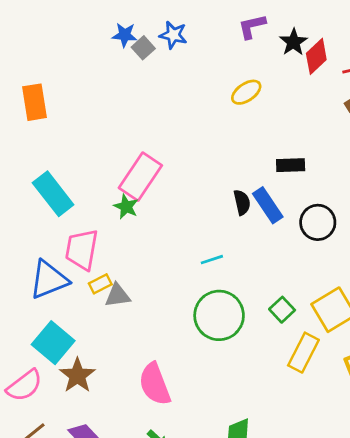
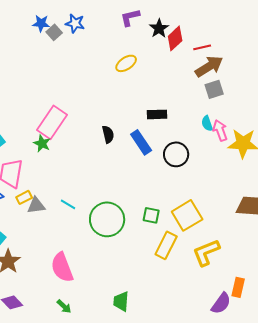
black semicircle: (242, 202) -> (108, 134), moved
cyan line: (212, 260) -> (68, 204), moved, turned 49
green square: (282, 310) -> (151, 215), turned -36

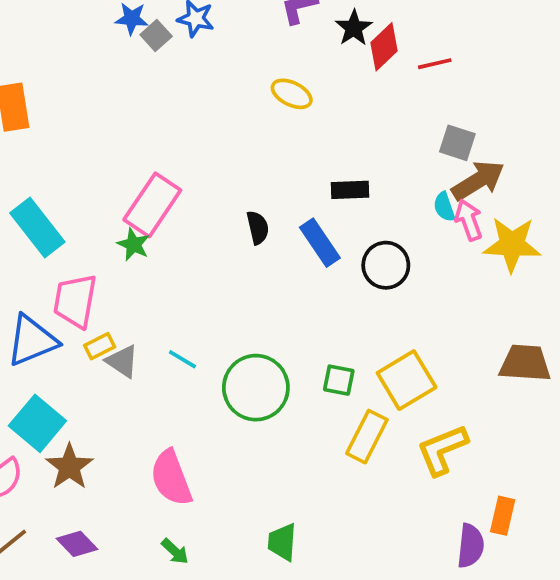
yellow ellipse: (126, 63) -> (292, 94), turned 60
brown arrow: (209, 66) -> (478, 180), moved
gray square: (214, 89) -> (457, 143), turned 36
gray triangle: (36, 205) -> (122, 361), turned 42
purple semicircle: (221, 303) -> (471, 546), turned -30

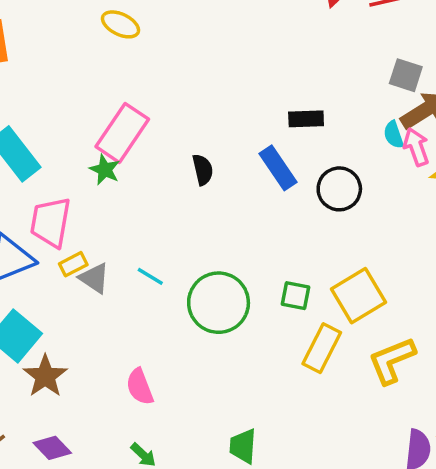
yellow ellipse: (292, 94) -> (121, 24), moved
black semicircle: (258, 228) -> (203, 170), moved
pink semicircle: (171, 478) -> (140, 387), size x0.7

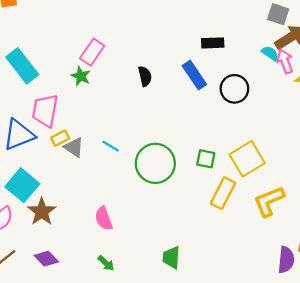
pink rectangle: (122, 133) -> (92, 52), size x0.7
cyan semicircle: (394, 135) -> (270, 53), turned 144

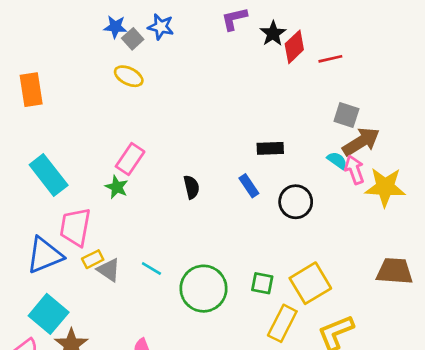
blue rectangle: (194, 75) -> (249, 186), size x0.7

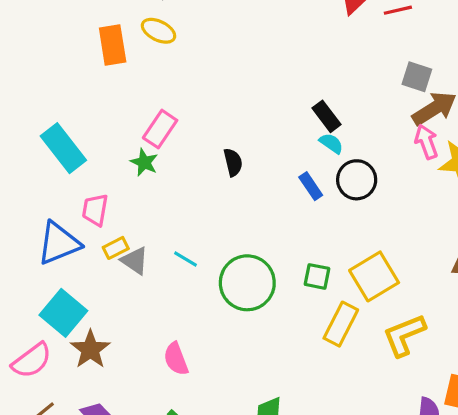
orange rectangle: (31, 90) -> (113, 45), moved
black rectangle: (270, 148) -> (327, 116), turned 55
cyan semicircle: (337, 160) -> (331, 143), moved
blue rectangle: (249, 186) -> (311, 186), moved
pink trapezoid: (75, 227) -> (95, 210), size x0.7

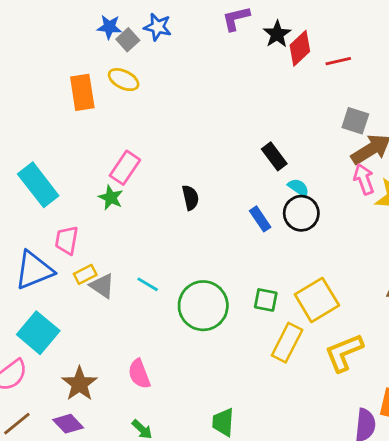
cyan semicircle: (331, 143) -> (298, 188), moved
brown star: (90, 349) -> (79, 384), moved

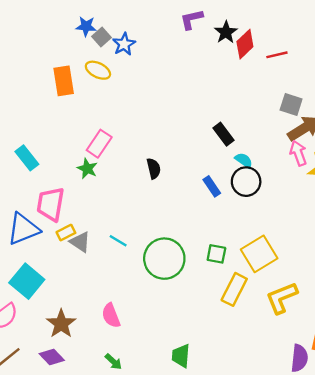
blue star: (158, 27) -> (124, 44), moved, turned 30
cyan rectangle: (38, 185) -> (27, 158), size x0.7
pink trapezoid: (67, 240) -> (51, 204), size x1.4

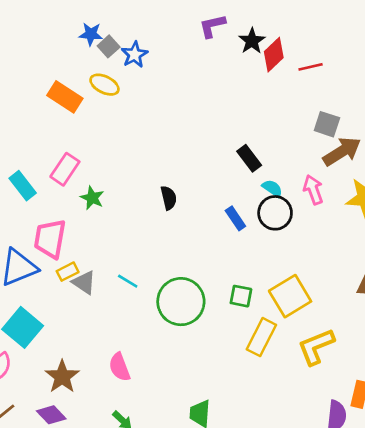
orange rectangle: (64, 81) -> (65, 97), turned -48
pink rectangle: (99, 144) -> (65, 169), moved
pink arrow: (298, 153) -> (313, 190), moved

